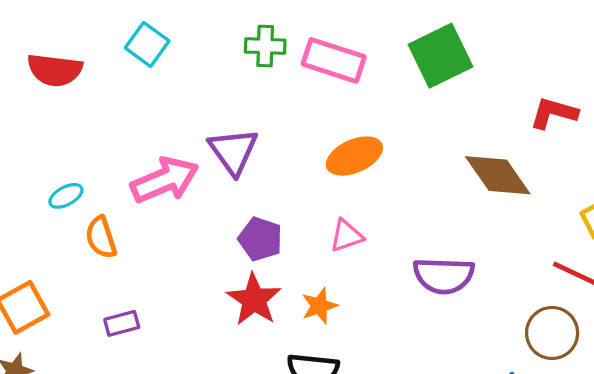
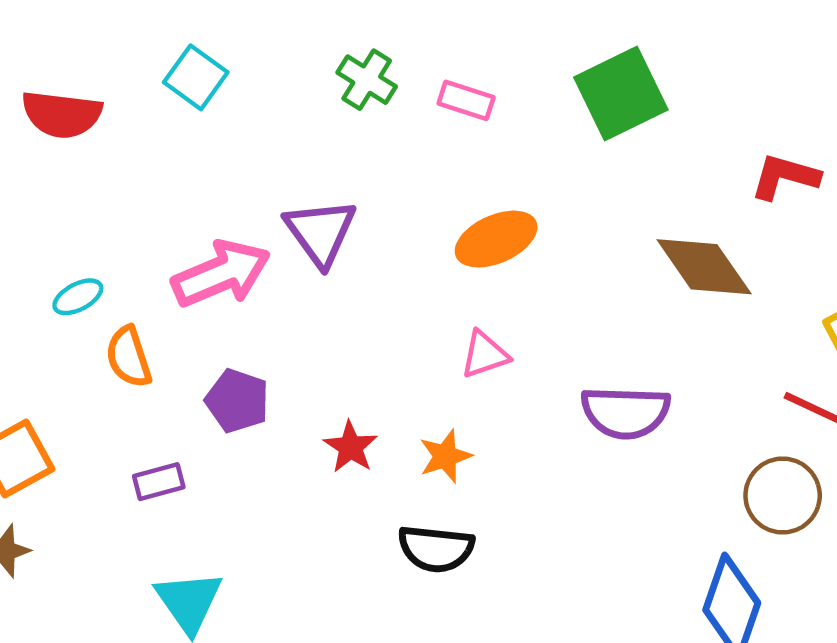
green cross: (265, 46) -> (367, 80), turned 30
pink rectangle: (334, 60) -> (466, 100), size x0.6
purple pentagon: (260, 239) -> (237, 401), moved
red star: (254, 299) -> (351, 447), size x0.7

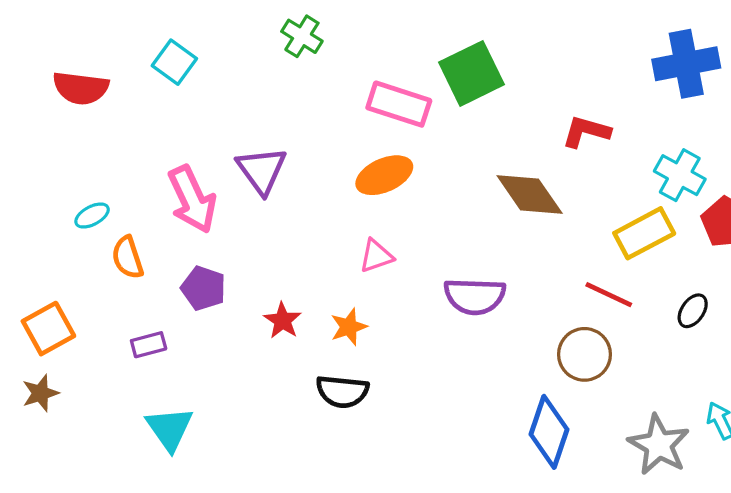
green cross: (367, 80) -> (302, 36), moved
pink rectangle: (466, 100) -> (399, 104), moved, size x1.6
pink arrow: (221, 274) -> (192, 199), turned 88

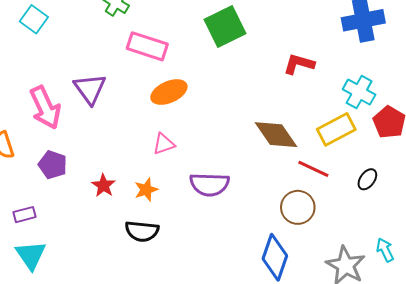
pink rectangle: (399, 104) -> (147, 46), moved
brown diamond: (530, 195) -> (276, 135), moved
purple semicircle: (475, 296) -> (209, 184), moved
purple rectangle: (149, 345) -> (25, 215), moved

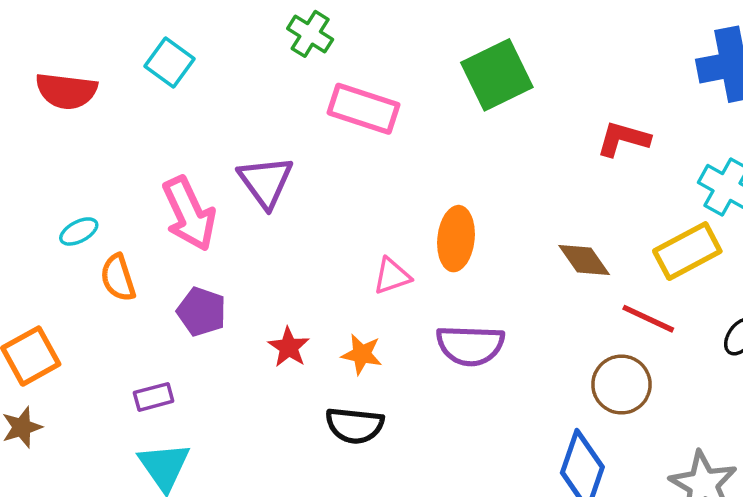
orange ellipse: (169, 92) -> (456, 239), moved, turned -60
brown diamond: (276, 135) -> (584, 260), size x0.7
orange star: (146, 190) -> (362, 354), turned 30

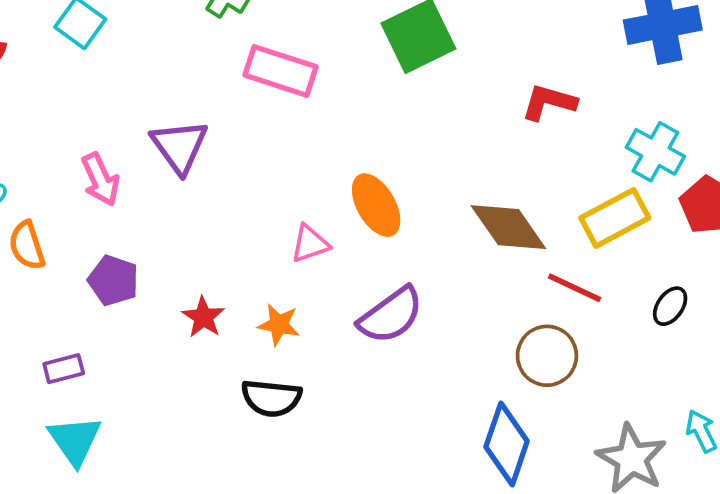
pink arrow: (189, 214) -> (100, 179), size x0.7
orange ellipse: (456, 239) -> (376, 205), turned -36
brown diamond: (584, 260) -> (508, 227), size x1.4
purple semicircle: (470, 345) -> (391, 315), turned -38

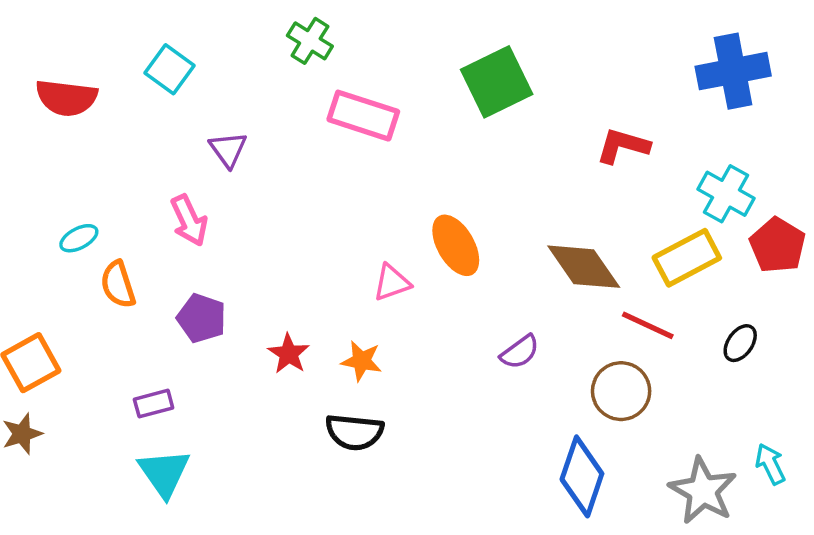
purple triangle: (179, 146) -> (228, 149), moved, size x0.7
purple semicircle: (391, 315) -> (520, 352), moved, size x0.6

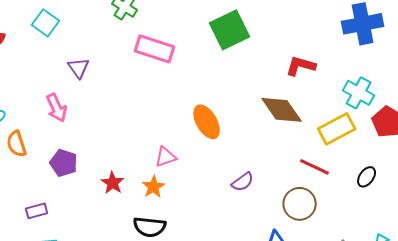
brown diamond: (584, 267) -> (282, 110), moved
pink triangle: (392, 283) -> (166, 157), moved
orange star: (362, 361) -> (154, 187), turned 30

